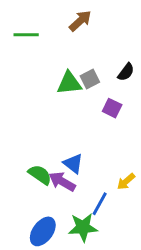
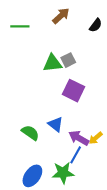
black semicircle: (126, 72) -> (96, 25), moved
purple square: (112, 108) -> (74, 91), moved, size x1.5
purple arrow: (62, 182) -> (79, 138), moved

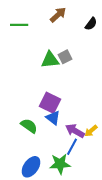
purple square: (74, 91) -> (50, 103), moved

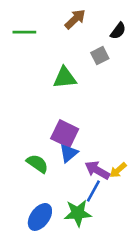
gray square: (65, 57) -> (100, 56), moved
blue triangle: (53, 118) -> (69, 153), turned 42

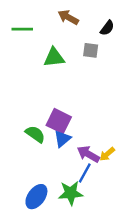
brown arrow: (75, 19) -> (68, 17), turned -108
gray square: (100, 56) -> (91, 50), turned 35
green triangle: (65, 78) -> (54, 57), moved
green semicircle: (37, 164) -> (35, 134), moved

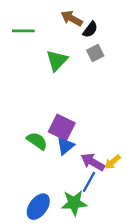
black semicircle: (107, 28) -> (90, 30), moved
gray square: (91, 50) -> (95, 53), turned -35
green triangle: (54, 57) -> (57, 60), turned -40

